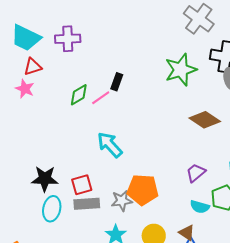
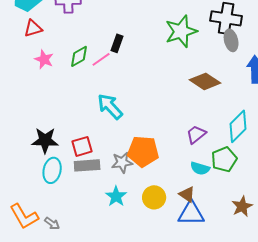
pink star: (25, 89) -> (44, 59), moved

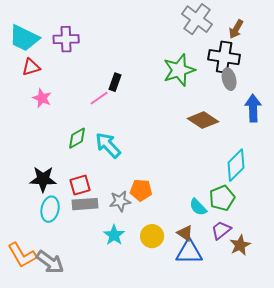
green diamond: (79, 56) -> (77, 138), moved
purple trapezoid: (196, 134) -> (221, 230), moved
orange pentagon: (143, 151) -> (141, 190), size x0.7
cyan semicircle: (200, 168) -> (198, 207), turned 30
gray arrow: (52, 223) -> (50, 262), size x1.8

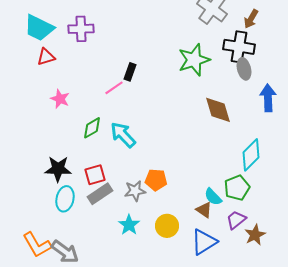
pink star: (42, 98) -> (60, 99), moved
brown diamond: (203, 120) -> (218, 110), turned 40
gray rectangle: (85, 204) -> (100, 194), turned -30
brown triangle: (185, 233) -> (204, 210), moved
blue triangle: (189, 252) -> (204, 242), turned -32

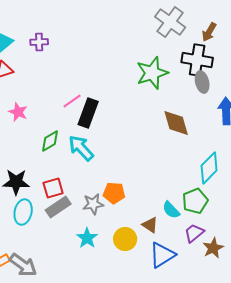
purple cross: (81, 29) -> (39, 42), size x0.7
black rectangle: (130, 72) -> (88, 113), moved, size x1.6
brown triangle: (204, 210) -> (150, 225), moved

